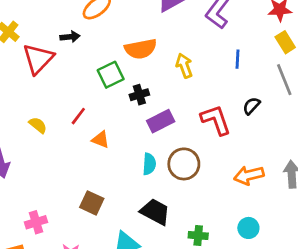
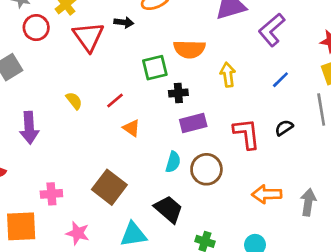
red triangle: (38, 59) -> (88, 37), turned -32
blue line: (237, 59) -> (280, 80), turned 30
brown square: (92, 203) -> (109, 187), size x1.4

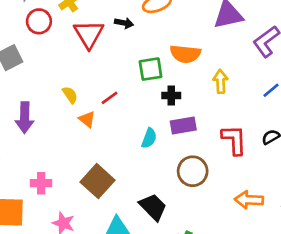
orange triangle: (131, 128) -> (87, 119), moved
cyan semicircle: (173, 162) -> (149, 138), moved

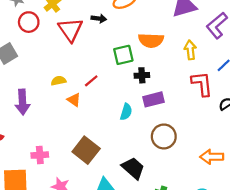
yellow arrow: (220, 81) -> (190, 50), moved
yellow semicircle: (70, 95) -> (59, 81), turned -64
red L-shape: (234, 140) -> (202, 84), moved

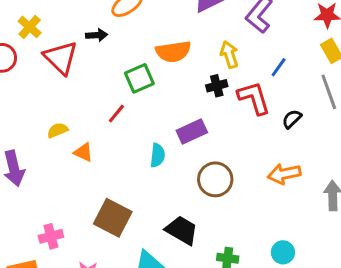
black cross: (142, 75) -> (217, 86), moved
red line: (91, 81) -> (116, 113), moved
orange arrow: (212, 157) -> (284, 174), moved

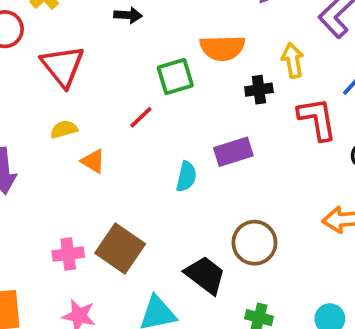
red triangle: (61, 58) -> (63, 66), moved
black cross: (217, 86) -> (259, 90), moved
brown circle: (215, 179) -> (254, 243), moved
pink cross: (51, 236) -> (68, 254), moved

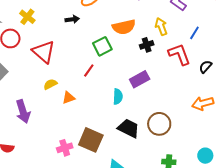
orange triangle: (93, 161) -> (68, 98), turned -40
black trapezoid: (205, 275) -> (129, 128), moved

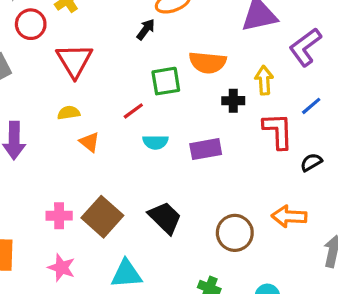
black arrow: (72, 19) -> (146, 29), moved, turned -64
cyan semicircle: (118, 97) -> (155, 142), moved, turned 70
orange triangle: (68, 98) -> (89, 142), turned 40
brown circle: (159, 124) -> (235, 233), moved

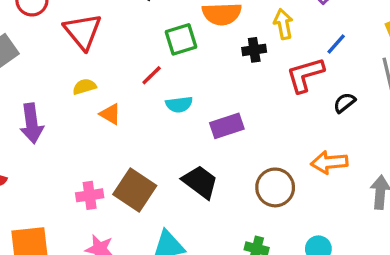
red L-shape: (278, 131) -> (305, 75), turned -96
purple rectangle: (206, 149) -> (227, 126), moved

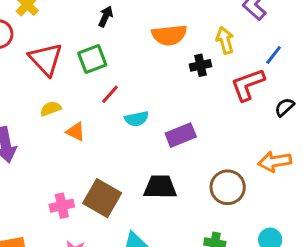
green square: (181, 39) -> (92, 59), moved
black trapezoid: (200, 182) -> (160, 187), turned -32

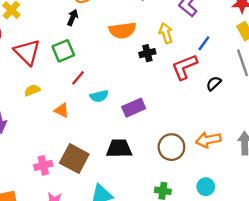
orange triangle: (76, 132) -> (62, 110), moved
orange arrow: (275, 161) -> (208, 140), moved

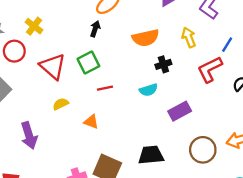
black cross: (147, 53) -> (163, 64), moved
red line: (78, 78) -> (105, 88), turned 42
cyan semicircle: (99, 96) -> (148, 90), moved
purple rectangle: (134, 108) -> (180, 111), moved

